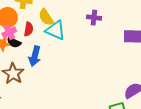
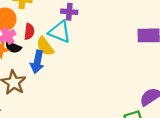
yellow semicircle: (46, 17) -> (45, 46), moved
purple cross: (94, 18) -> (69, 12), moved

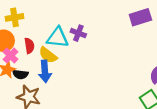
purple cross: (69, 12) -> (78, 33), moved, turned 32
black semicircle: (13, 47) -> (20, 74), moved

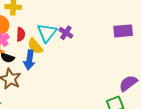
cyan triangle: (58, 38) -> (47, 33), turned 50

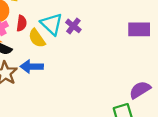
cyan triangle: (47, 33) -> (52, 24), turned -30
blue arrow: (29, 60) -> (32, 67), moved, turned 78

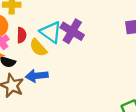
purple cross: (73, 26) -> (72, 31), size x1.5

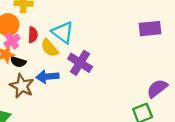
purple cross: (72, 31) -> (80, 63), moved

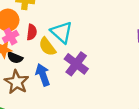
blue arrow: (47, 77) -> (43, 75), turned 70

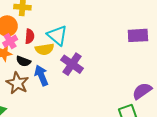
yellow semicircle: (47, 47) -> (45, 49), turned -60
black semicircle: (15, 58) -> (23, 61), moved

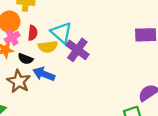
purple cross: (72, 64) -> (77, 50), moved
blue arrow: (41, 75) -> (44, 74), turned -48

